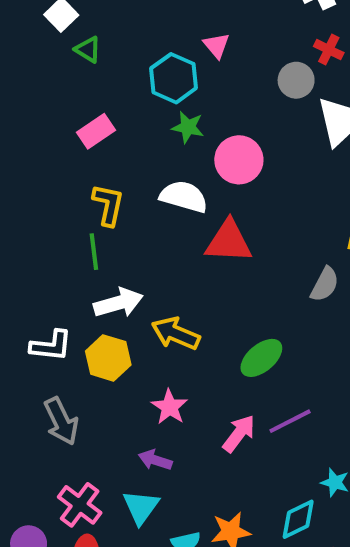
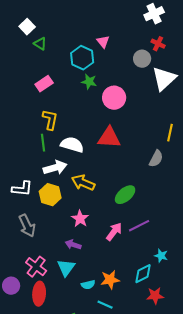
white semicircle: (184, 197) -> (72, 145), moved

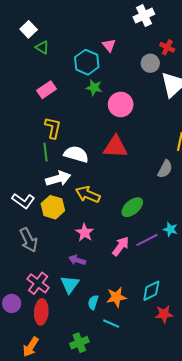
white cross: (154, 14) -> (144, 16), moved
white L-shape: (22, 189) -> (23, 201), turned 30
cyan star: (161, 256) -> (170, 229), moved
cyan semicircle: (88, 285) -> (93, 302), turned 120

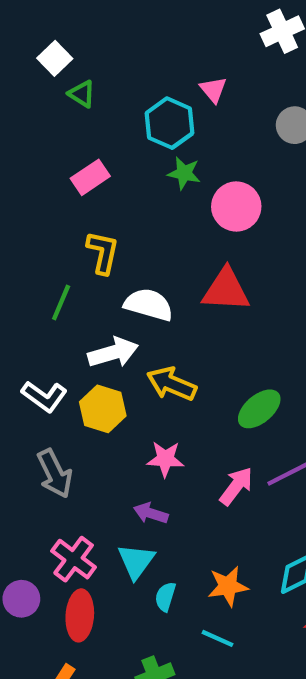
green line: (45, 152) -> (61, 302), moved, turned 30
pink star: (85, 233) -> (165, 459), turned -30
cyan semicircle: (93, 302) -> (165, 597), moved

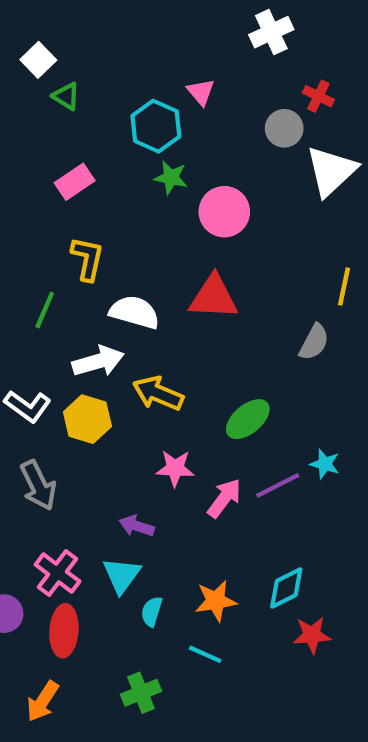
pink star: (165, 459) -> (175, 468), moved

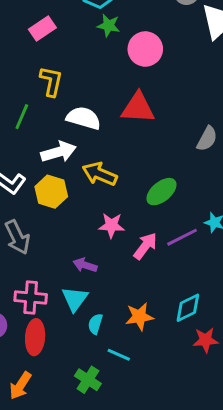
pink cross: (58, 573) -> (31, 297), turned -32
cyan line: (205, 654) -> (119, 355), moved
green cross: (141, 693) -> (88, 380), turned -35

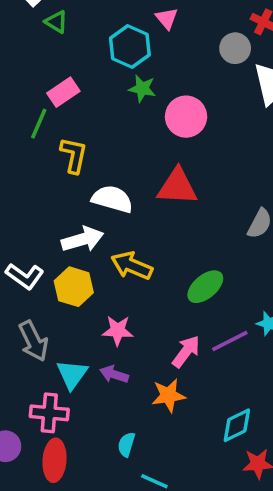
green line: (22, 117) -> (39, 124), moved
pink star: (111, 225) -> (118, 331), moved
cyan triangle: (75, 299) -> (72, 374), moved
orange star: (139, 317) -> (168, 395), moved

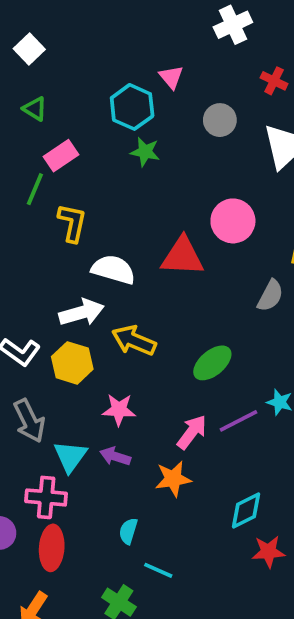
green triangle: (56, 22) -> (35, 109), moved
gray circle: (235, 48) -> (220, 120), moved
pink circle: (186, 117) -> (233, 221), moved

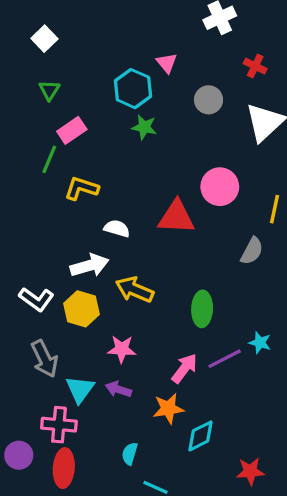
green triangle: (35, 109) -> (49, 90), turned 30
yellow L-shape: (72, 223) -> (81, 188), turned -84
white semicircle: (113, 269) -> (117, 228), size x0.7
green ellipse: (212, 363) -> (202, 309), turned -48
cyan diamond: (246, 511) -> (200, 436), moved

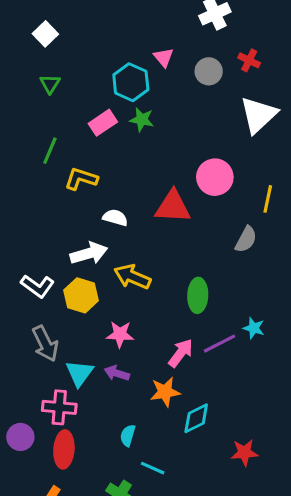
gray circle: (209, 100) -> (209, 71), moved
pink rectangle: (72, 130) -> (103, 123), moved

